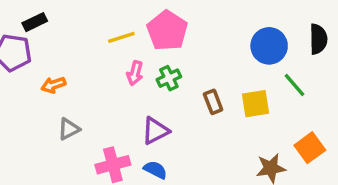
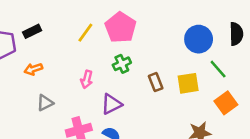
black rectangle: (35, 22) -> (32, 31), moved
yellow line: (121, 37) -> (85, 33), turned -36
pink arrow: (135, 73) -> (87, 79), moved
orange square: (310, 148) -> (226, 103), moved

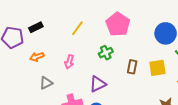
pink pentagon: (120, 27) -> (118, 24), moved
pink arrow: (87, 79) -> (69, 62), moved
brown rectangle: (156, 82) -> (132, 67), turned 32

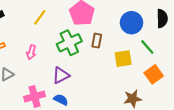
green cross: (106, 53) -> (69, 43), size x1.6
brown rectangle: (132, 67) -> (97, 41), moved

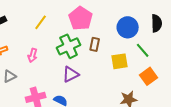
purple triangle: (61, 75) -> (71, 74), moved

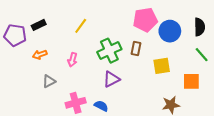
pink pentagon: (81, 18) -> (145, 20), moved, turned 30
green line: (143, 50) -> (202, 55), moved
orange square: (149, 76) -> (191, 81), turned 36

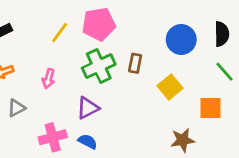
pink pentagon: (145, 20) -> (99, 24), moved
yellow square: (162, 66) -> (170, 87), turned -30
purple triangle: (111, 79) -> (88, 108), moved

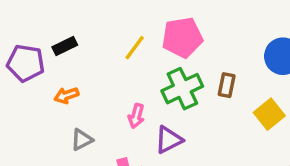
pink arrow: (48, 79) -> (136, 116), moved

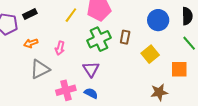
pink arrow: (136, 116) -> (60, 48), moved
gray triangle: (82, 140) -> (40, 69), size x1.5
purple triangle: (169, 140) -> (91, 69), turned -36

